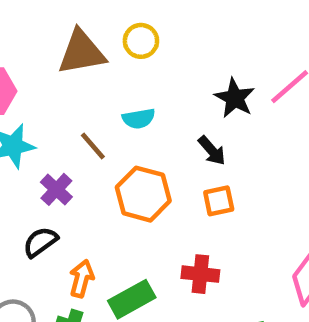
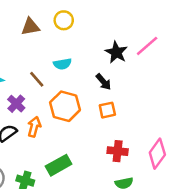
brown triangle: (82, 52) -> (30, 27), size x0.7
red cross: (200, 274) -> (118, 151), moved
orange arrow: (82, 279) -> (34, 127), moved

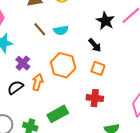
brown line: (37, 79) -> (40, 29), moved
orange square: (107, 110) -> (98, 68), turned 32
red cross: (118, 151) -> (95, 98), moved

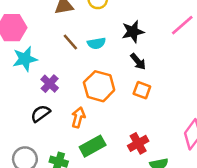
black star: (105, 21) -> (133, 32), moved, turned 30
orange arrow: (38, 82) -> (78, 117), moved
red cross: (95, 98) -> (138, 143), moved, turned -35

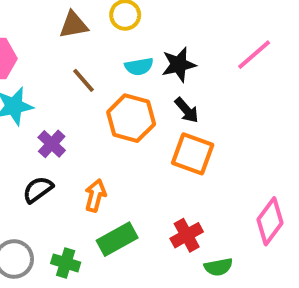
cyan semicircle: (96, 43) -> (139, 67), moved
orange hexagon: (99, 86) -> (131, 118), moved
orange square: (142, 90) -> (193, 154), size x1.5

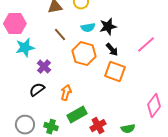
pink line: (254, 55) -> (146, 45), moved
red cross: (187, 235) -> (98, 126), moved

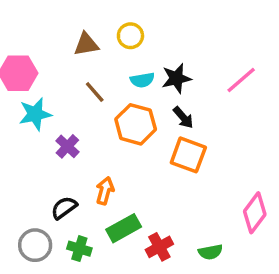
pink line: (146, 45) -> (241, 80), moved
black semicircle: (37, 90) -> (64, 208), moved

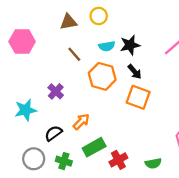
cyan star: (35, 114) -> (26, 110), moved
orange arrow: (105, 191) -> (81, 122), turned 30

